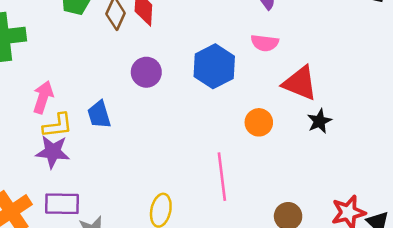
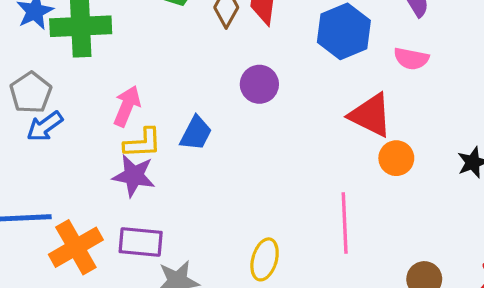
blue hexagon: (214, 66) -> (344, 31), moved
red triangle: (300, 83) -> (371, 115), moved
blue trapezoid: (99, 115) -> (196, 133), turned -140

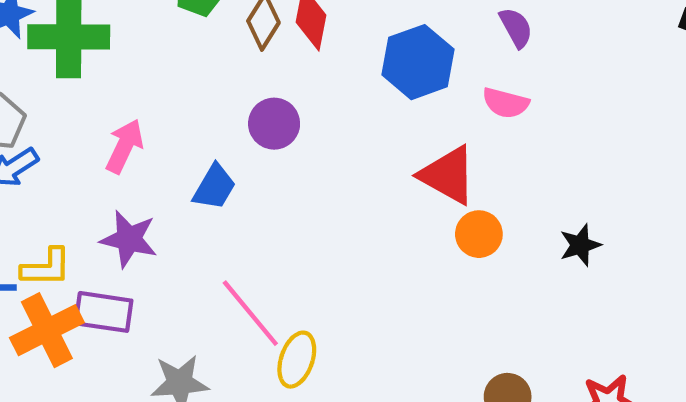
purple circle: (259, 84) -> (274, 124), moved
yellow L-shape: (143, 143) -> (46, 267), moved
pink line: (345, 223) -> (250, 313), moved, turned -40
purple rectangle: (141, 242) -> (103, 312), moved

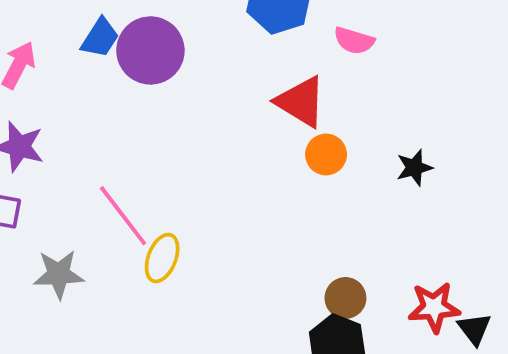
purple circle: (274, 124) -> (150, 50), size x1.5
blue trapezoid: (214, 187) -> (100, 38), moved

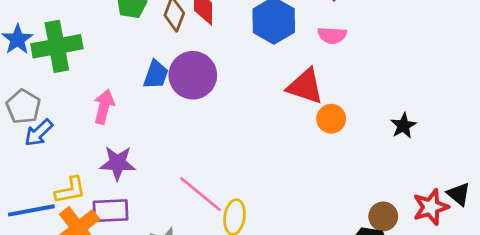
black star: (414, 168) -> (403, 126), moved
brown circle: (345, 298) -> (383, 216), moved
black triangle: (474, 329) -> (459, 194), moved

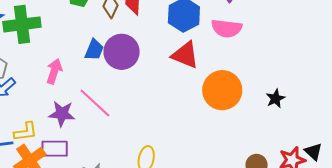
pink semicircle: (332, 35) -> (227, 28), size x1.4
red triangle: (305, 86) -> (185, 55), moved
orange circle: (331, 119) -> (222, 90), size x1.8
pink line: (201, 194) -> (95, 103), moved

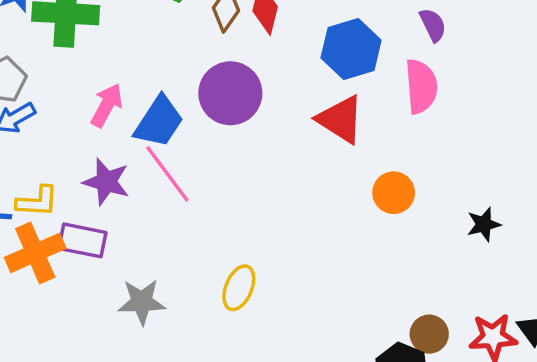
pink semicircle: (227, 28) -> (421, 86), turned -112
blue trapezoid: (94, 50) -> (159, 122), moved, size x1.4
orange circle: (222, 90) -> (394, 193), size x0.6

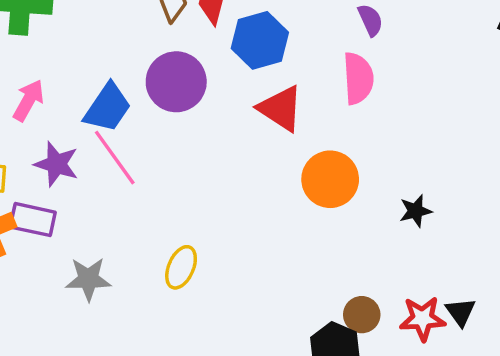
blue hexagon: (351, 49) -> (260, 40), moved
pink arrow: (107, 105) -> (28, 100), moved
orange circle: (394, 193) -> (330, 179), size x1.4

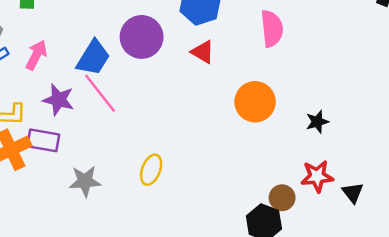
red triangle: (281, 108) -> (203, 52), moved, size x0.7
red star: (422, 319) -> (317, 176), moved

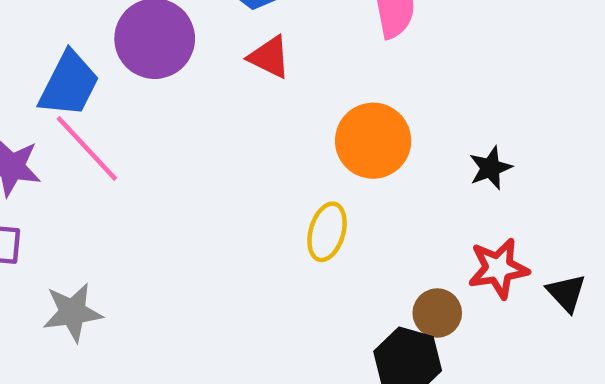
yellow ellipse: (151, 170) -> (327, 232), moved

